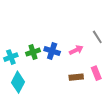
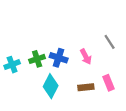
pink arrow: (76, 50) -> (86, 57), turned 88
cyan diamond: (18, 82) -> (51, 86), moved

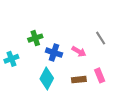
pink arrow: (86, 57) -> (79, 52), turned -32
green cross: (37, 59) -> (35, 38), moved

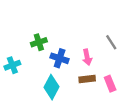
pink arrow: (79, 52) -> (87, 57), turned 48
brown rectangle: (79, 80) -> (87, 79), moved

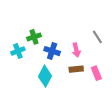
cyan cross: (12, 65) -> (18, 51), moved

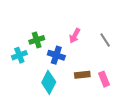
pink arrow: (76, 50) -> (75, 36), moved, turned 40

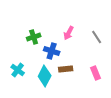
cyan cross: (19, 55) -> (18, 70), moved, turned -32
brown rectangle: (82, 75) -> (66, 69), moved

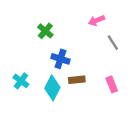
pink arrow: (69, 33) -> (97, 20), moved, turned 40
green cross: (34, 37) -> (45, 31), moved, turned -32

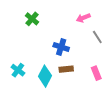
green cross: (45, 31) -> (32, 19), moved
blue cross: (60, 59) -> (61, 47), moved

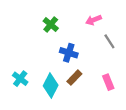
green cross: (32, 19) -> (51, 25), moved
brown rectangle: (66, 69) -> (74, 78), turned -40

